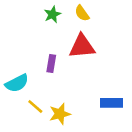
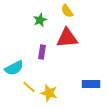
green star: (52, 14) -> (40, 20), moved
yellow star: (60, 114) -> (49, 93), turned 30

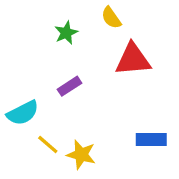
red triangle: (67, 38) -> (133, 59), moved
purple rectangle: (42, 52) -> (69, 86), turned 48

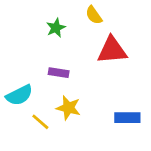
purple rectangle: (69, 86) -> (59, 73), turned 42
yellow star: (81, 155) -> (68, 108), moved

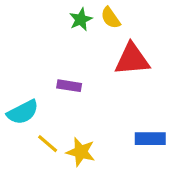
green star: (56, 28) -> (81, 19), moved
yellow star: (68, 108) -> (81, 152), moved

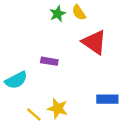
red triangle: (132, 59) -> (94, 42), turned 40
yellow line: (48, 144) -> (34, 114), moved

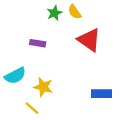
purple rectangle: (49, 61) -> (38, 43), moved
yellow star: (58, 109) -> (43, 87), moved

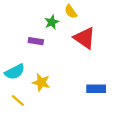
green star: (54, 13) -> (52, 22), moved
yellow line: (32, 108) -> (18, 100), moved

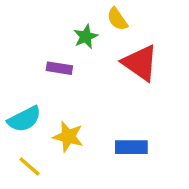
blue rectangle: (96, 89) -> (131, 147), moved

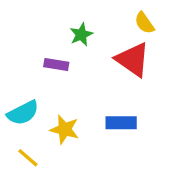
yellow semicircle: (117, 19) -> (144, 23), moved
blue rectangle: (131, 147) -> (121, 123), moved

